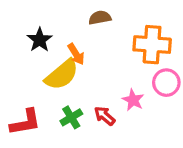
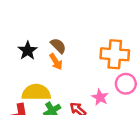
brown semicircle: (100, 18) -> (58, 46), moved, turned 56
yellow semicircle: (62, 75) -> (36, 92), moved, turned -140

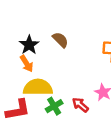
orange arrow: (56, 62) -> (27, 64), moved

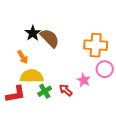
brown semicircle: (60, 40) -> (50, 38), size x1.5
black star: (29, 45) -> (33, 33), moved

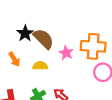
yellow semicircle: (32, 76) -> (40, 66), moved, size x0.6
pink star: (84, 80) -> (66, 53), moved

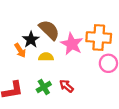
black star: (25, 33) -> (31, 40), moved
pink star: (66, 53) -> (72, 44), size x1.5

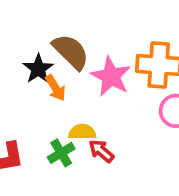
orange arrow: (20, 50) -> (55, 88), moved
yellow semicircle: (46, 57) -> (82, 132), moved

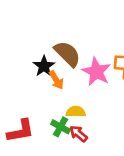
red arrow: (101, 151) -> (78, 134), moved
green cross: (61, 153) -> (61, 127), turned -30

